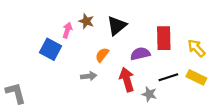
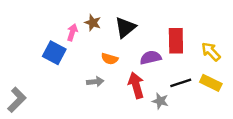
orange semicircle: (102, 55) -> (110, 59), turned -112
gray L-shape: (16, 93) -> (17, 100), turned 60

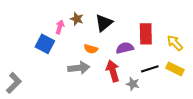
gray arrow: (95, 82) -> (79, 68), size x1.5

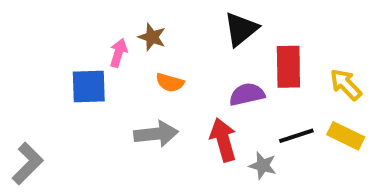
black triangle: (104, 23) -> (241, 29), moved
blue square: (45, 44) -> (89, 86), turned -30
orange semicircle: (91, 49) -> (170, 83), moved

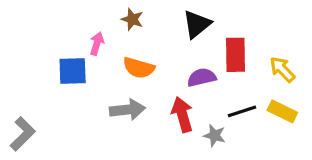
brown star: (152, 37) -> (132, 19), moved
orange semicircle: (170, 83) -> (139, 68), size x1.4

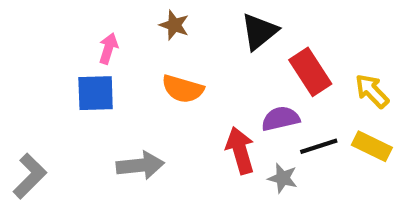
pink arrow: (97, 44) -> (108, 48), moved
red rectangle: (236, 55) -> (310, 72), turned -32
purple semicircle: (202, 77) -> (281, 119), moved
gray arrow: (127, 110) -> (140, 165), moved

